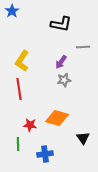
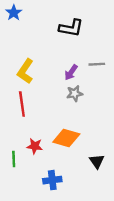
gray line: (83, 47) -> (97, 64), moved
green line: (18, 144) -> (14, 159), moved

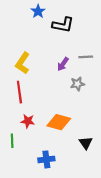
blue star: (14, 13) -> (38, 11), moved
gray star: (75, 93) -> (77, 84), moved
red star: (35, 146) -> (28, 121), moved

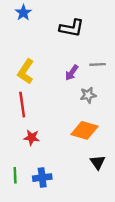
blue star: (38, 11) -> (23, 13), moved
orange diamond: (59, 122) -> (85, 130), moved
green line: (12, 141) -> (15, 175), moved
blue cross: (46, 159) -> (42, 178), moved

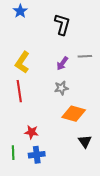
black L-shape: (72, 28) -> (62, 24), turned -85
gray star: (88, 95) -> (61, 88), moved
red star: (32, 138) -> (32, 132), moved

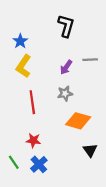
blue star: (20, 11) -> (20, 41), moved
red line: (19, 91) -> (32, 102), moved
green line: (13, 153) -> (14, 162), turned -32
blue cross: (37, 155) -> (39, 164), turned -35

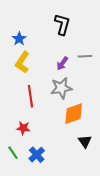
gray star: (65, 94) -> (61, 88), size x1.5
orange diamond: (78, 121) -> (74, 114), turned -35
red star: (33, 140) -> (23, 128), moved

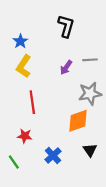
gray star: (61, 88) -> (90, 94), moved
blue cross: (37, 155) -> (53, 155), moved

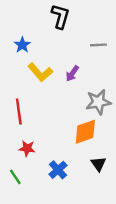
black L-shape: (66, 26) -> (60, 16), moved
gray line: (90, 60) -> (98, 45), moved
yellow L-shape: (24, 66) -> (40, 72), moved, turned -75
red line: (32, 102) -> (19, 112), moved

